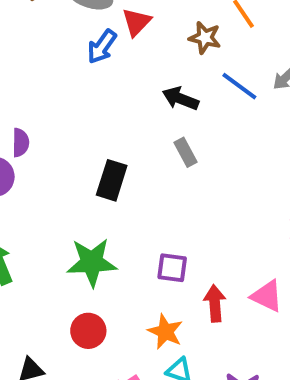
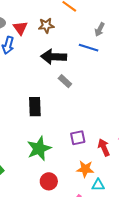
brown star: (205, 38) -> (46, 26), moved
blue line: (239, 86) -> (89, 48), moved
black arrow: (180, 99) -> (54, 57), size x1.4

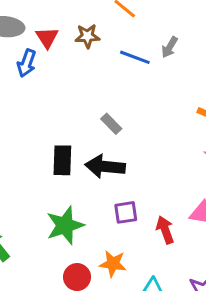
blue line: (89, 48) -> (135, 57), moved
black arrow: (54, 57) -> (105, 166), moved
orange star: (85, 169) -> (113, 264), moved

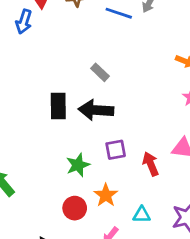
green star: (65, 225) -> (78, 165), moved, size x0.7
orange star: (113, 264) -> (106, 195), turned 30

